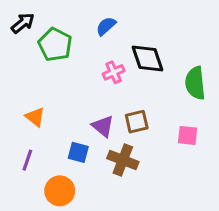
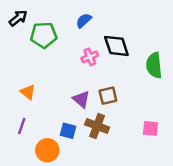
green pentagon: (55, 45) -> (44, 35), turned -30
pink square: (188, 135) -> (150, 128), moved
blue square: (78, 152) -> (68, 131), moved

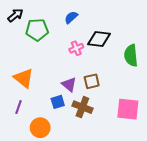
black diamond: (116, 46) -> (99, 39), turned -65
orange triangle: (28, 92) -> (24, 78), size x1.5
pink square: (150, 128) -> (128, 109), size x1.6
blue square: (68, 131) -> (58, 102), moved, turned -32

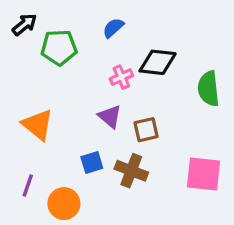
purple triangle: (69, 84) -> (110, 117), moved
purple line: (18, 107) -> (28, 185), moved

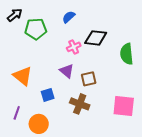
blue square: (92, 162) -> (48, 95), moved

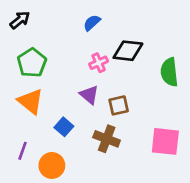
green pentagon: (36, 29) -> (32, 63), moved, turned -30
blue square: (48, 95) -> (64, 127), turned -32

